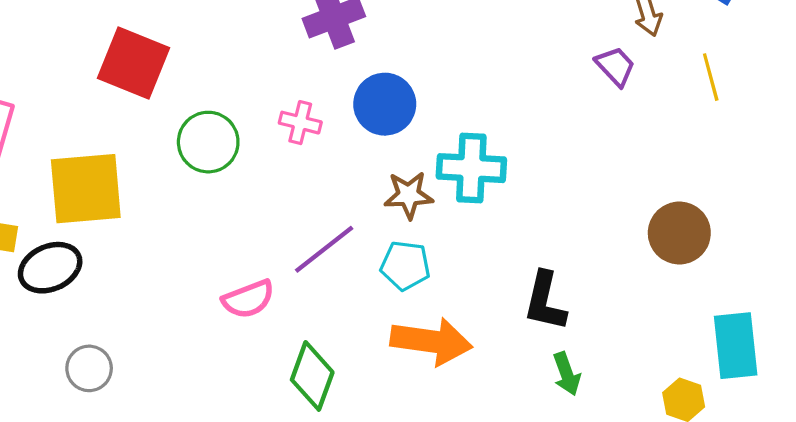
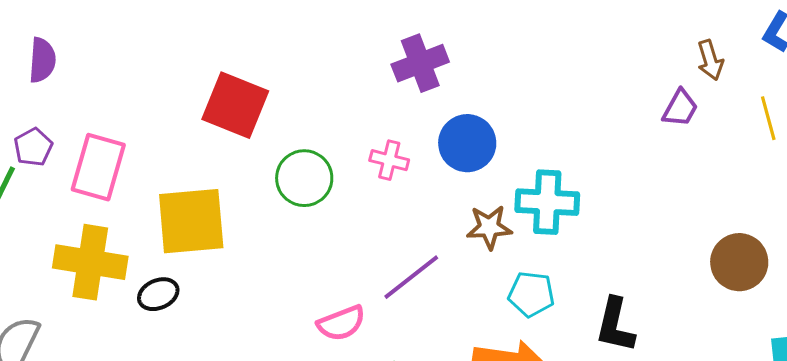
purple trapezoid: (615, 66) -> (680, 108), turned 72
cyan pentagon: (405, 266) -> (531, 294), moved
black ellipse: (50, 268) -> (158, 294), size x0.7

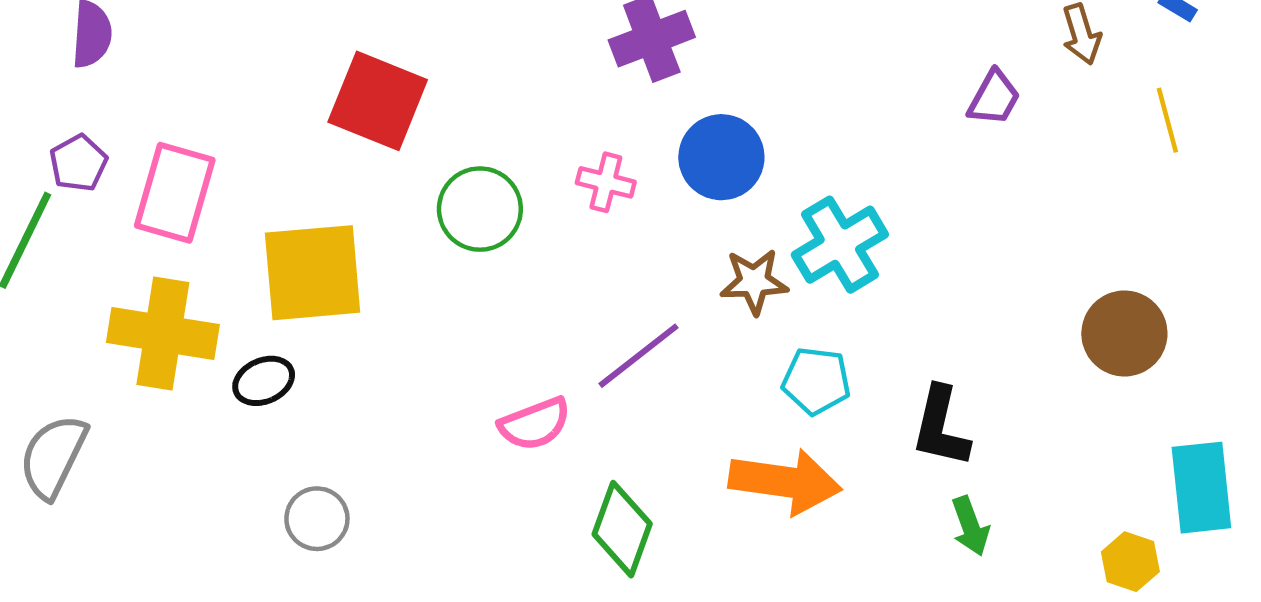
purple trapezoid: (680, 108) -> (994, 98), moved
cyan cross: (547, 202) -> (840, 245), turned -34

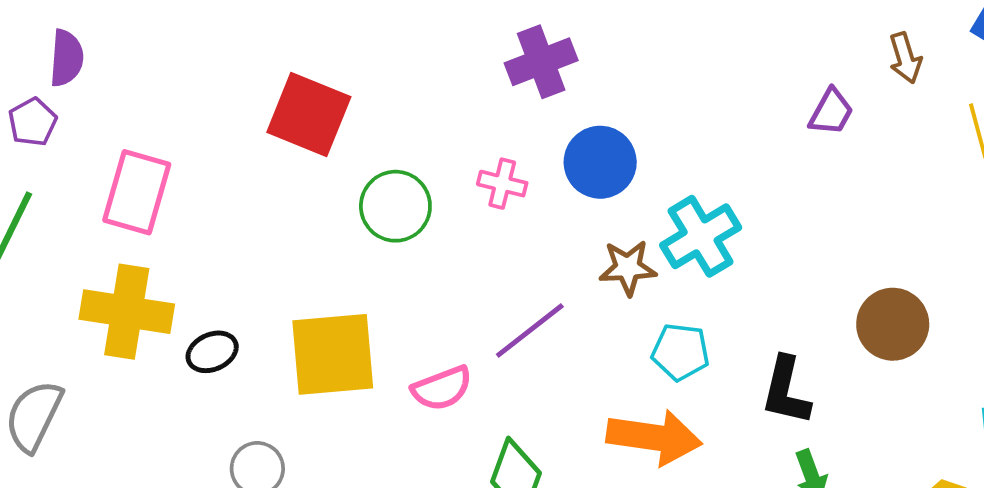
purple pentagon: (78, 163) -> (33, 122), moved
yellow square: (313, 273) -> (333, 354), moved
brown circle: (1124, 333) -> (893, 324), moved

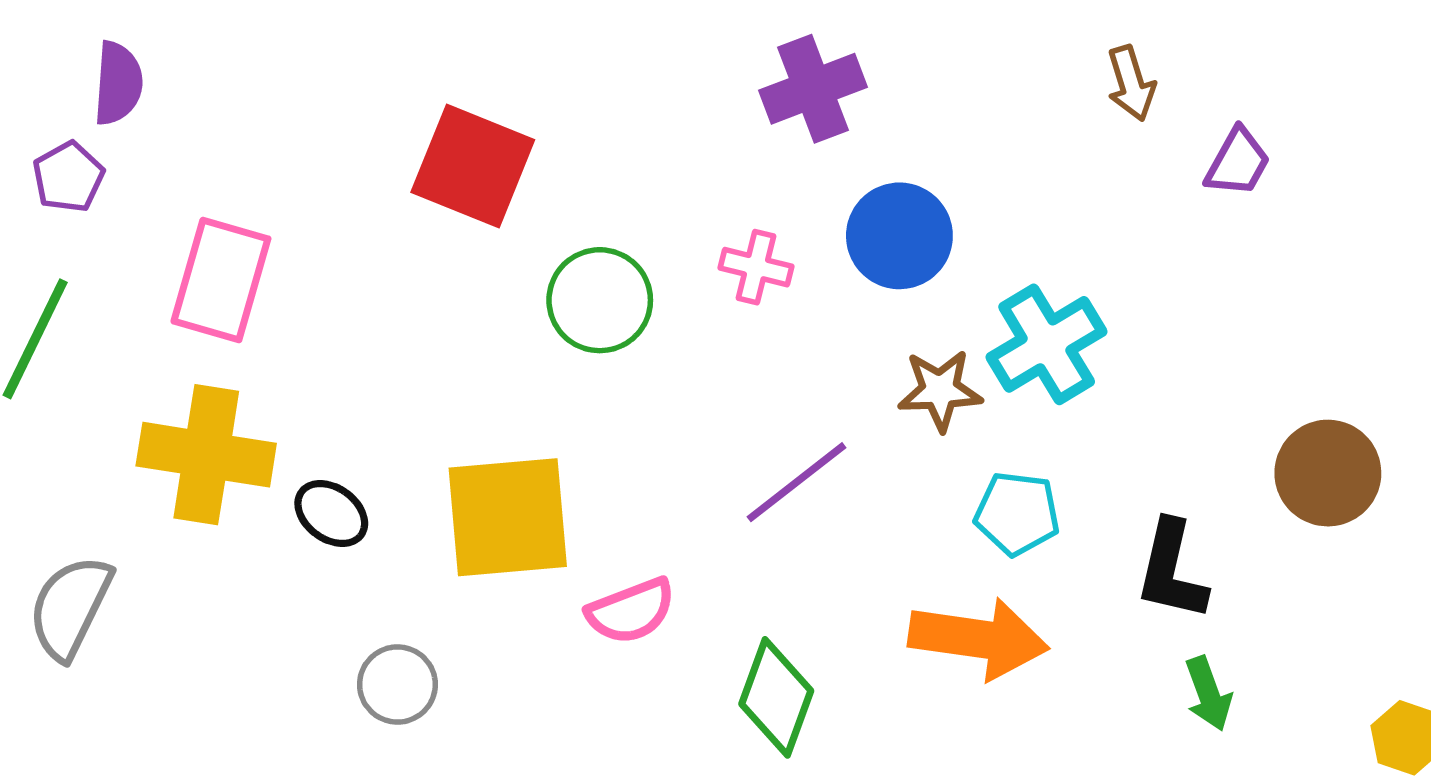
brown arrow: (905, 58) -> (1131, 83), moved
black ellipse: (212, 352) -> (331, 514), turned 60
pink semicircle: (442, 388) -> (631, 611), moved

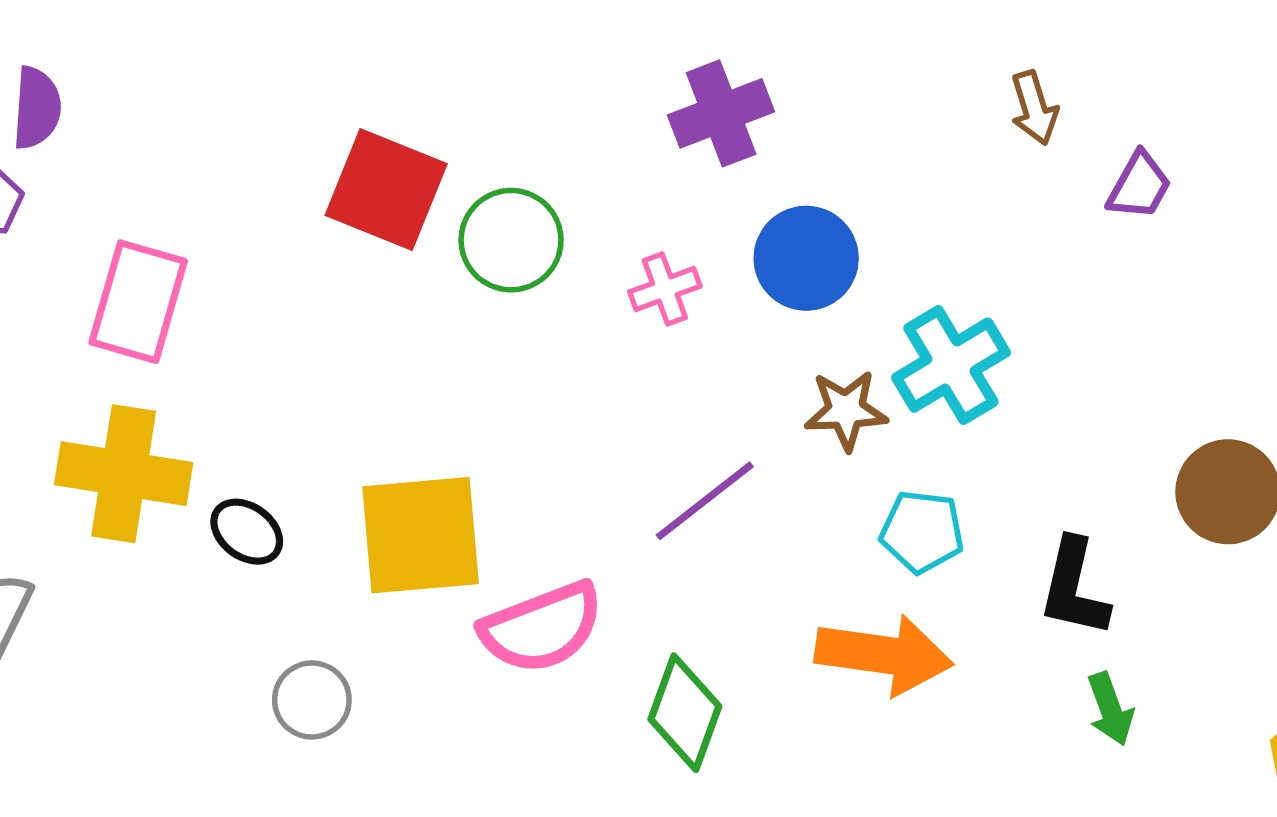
pink cross: (756, 267) -> (665, 289), turned -34
green circle: (600, 300) -> (511, 240), moved
pink semicircle: (631, 611) -> (542, 628), size x1.4

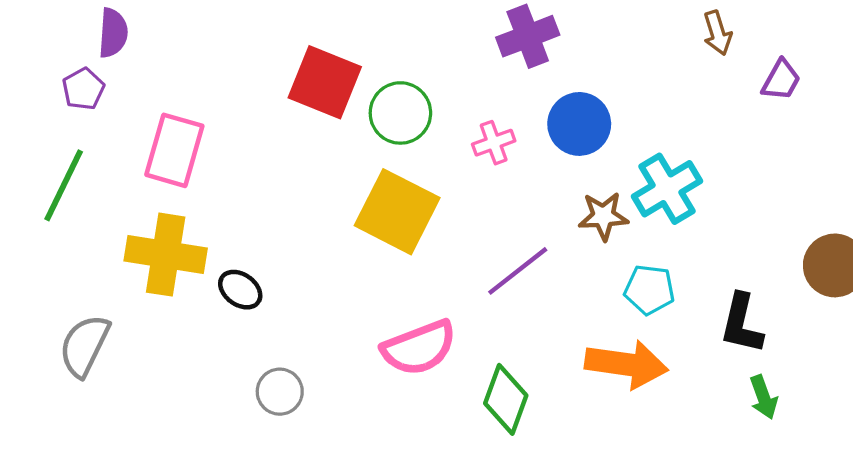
yellow square: (421, 535) -> (397, 212), moved, turned 32

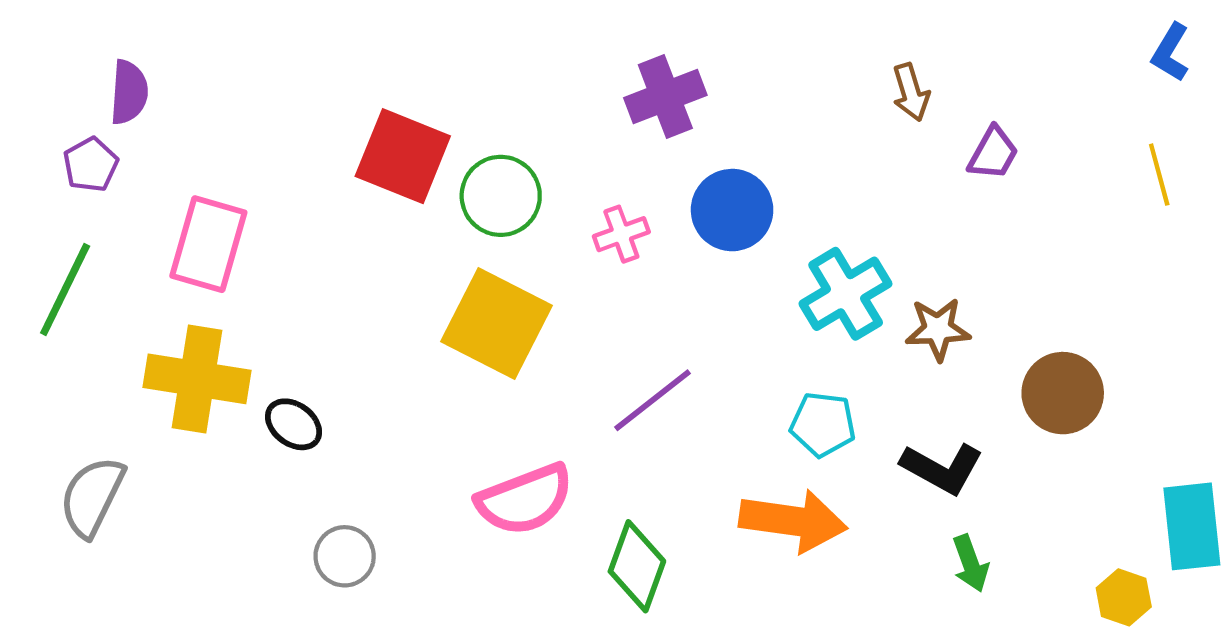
brown star: (603, 216) -> (938, 329), moved
black L-shape: (742, 324) -> (942, 468), turned -74

